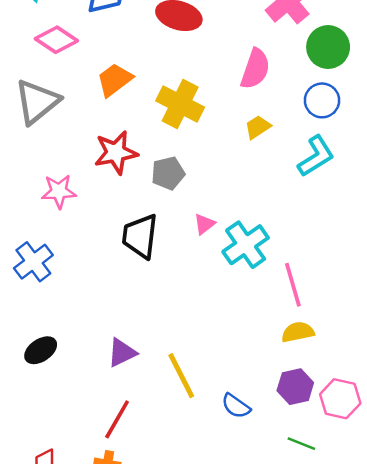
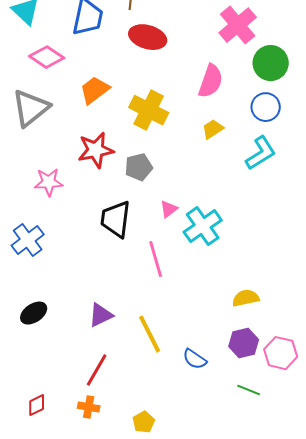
pink line: (293, 285) -> (156, 259), moved

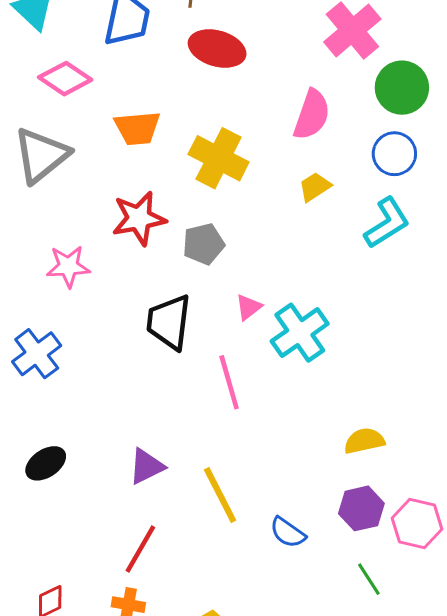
orange trapezoid: (95, 90) -> (137, 128), turned -148
green line: (249, 390) -> (369, 579), turned 35

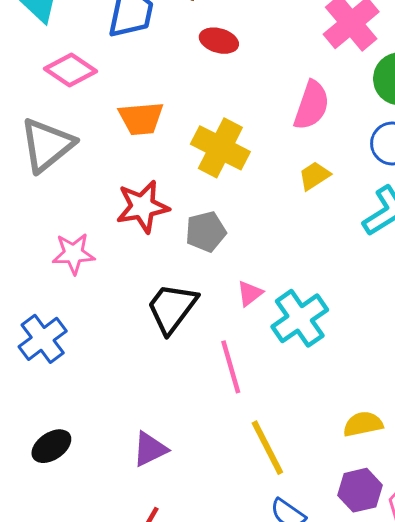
red ellipse: (217, 49) -> (219, 41), size x0.7
black trapezoid: (169, 322) -> (172, 308), turned 30
yellow line: (220, 495) -> (267, 448), moved

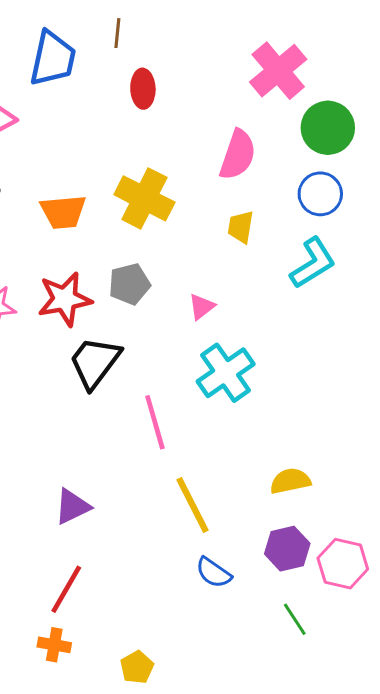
red ellipse: (219, 41) -> (143, 89), turned 72
orange trapezoid: (141, 118) -> (63, 212), moved
yellow trapezoid: (314, 176) -> (241, 227), turned -48
red star: (143, 207) -> (65, 299), moved
pink triangle: (250, 293) -> (202, 307), moved

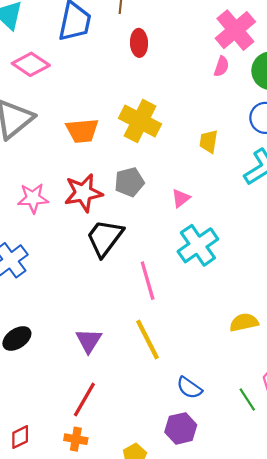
pink semicircle: (238, 155) -> (221, 66), moved, size x0.6
yellow line: (193, 505) -> (148, 340), moved
purple triangle: (72, 507) -> (89, 341), turned -32
purple hexagon: (287, 549) -> (181, 428), moved
green line: (295, 619) -> (247, 400), moved

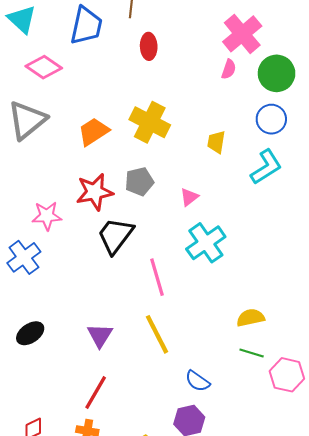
orange trapezoid: (82, 131) -> (94, 132), turned 152
pink star: (33, 198) -> (47, 216), moved
green line: (247, 400) -> (252, 353), moved, turned -40

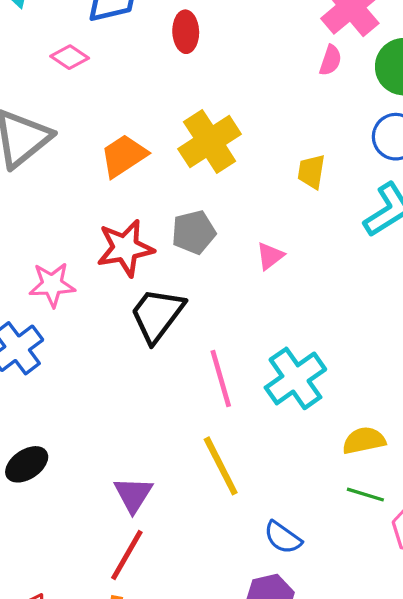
red ellipse: (149, 46) -> (186, 32), moved
pink diamond: (44, 67) -> (70, 57), moved, size x0.7
yellow cross: (150, 122) -> (210, 141), turned 30
cyan cross: (206, 243) -> (295, 378), moved
purple triangle: (100, 335) -> (133, 495), moved

